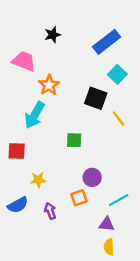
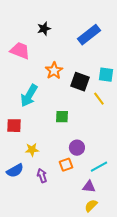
cyan square: (117, 74) -> (106, 75), moved, turned -35
orange star: (49, 85) -> (54, 71), moved
yellow semicircle: (109, 247) -> (91, 206), turned 48

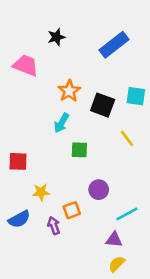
cyan arrow: (29, 96) -> (62, 123), moved, size x0.7
yellow line: (99, 99) -> (127, 138), moved
orange square: (66, 165) -> (72, 210), moved

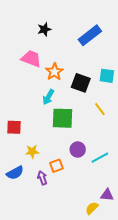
pink trapezoid: (26, 65) -> (31, 59), moved
green square: (79, 150) -> (63, 118), size x1.6
cyan line: (127, 214) -> (100, 158), moved
purple triangle: (114, 240) -> (107, 195), moved

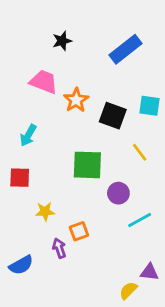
cyan arrow: (48, 97) -> (28, 135), moved
purple circle: (78, 150) -> (118, 193), moved
blue semicircle: (15, 173) -> (21, 265), moved

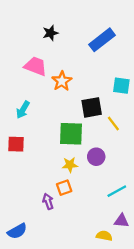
black square: (113, 116) -> (92, 107), moved, turned -30
yellow star: (45, 211) -> (70, 165), moved
cyan line: (140, 220) -> (117, 191), moved
blue semicircle: (21, 265) -> (17, 231), moved
yellow semicircle: (128, 290) -> (104, 236), turned 56

